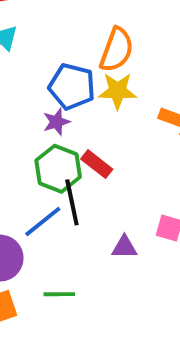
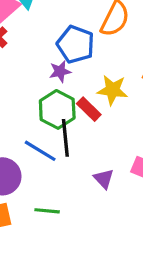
yellow star: (118, 91) -> (112, 90), moved
blue line: (43, 222) -> (40, 151), turned 64
purple triangle: (124, 247) -> (104, 179), turned 40

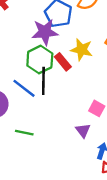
purple star: (60, 71) -> (45, 32), size x1.6
purple triangle: (104, 179) -> (83, 130), moved

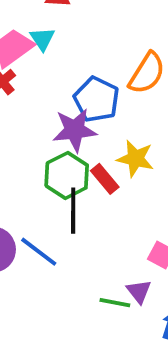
blue line: (24, 88) -> (39, 252), moved
green line: (24, 133) -> (115, 303), moved

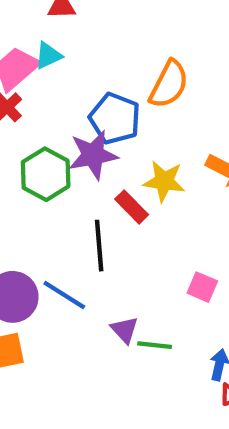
cyan triangle: (42, 39) -> (48, 56), turned 44
green hexagon: (67, 175) -> (46, 174), moved
purple triangle: (139, 291) -> (125, 330), moved

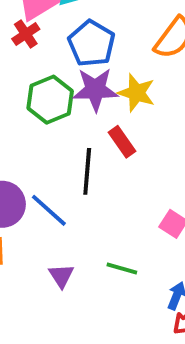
blue pentagon: (115, 118) -> (92, 43), moved
yellow star: (164, 181) -> (136, 93), moved
purple triangle: (125, 330) -> (61, 276), moved

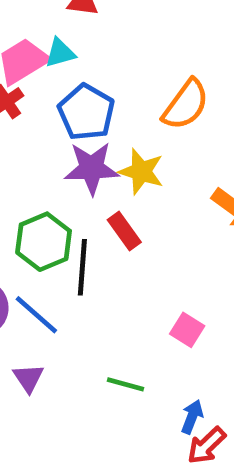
green hexagon: (50, 100) -> (44, 242), moved
purple triangle: (61, 276) -> (28, 378), moved

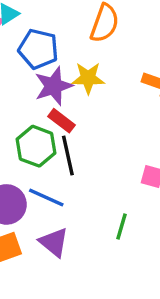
red rectangle: (124, 231) -> (62, 121), moved
purple triangle: (28, 378) -> (54, 242), size x1.4
green line: (126, 384) -> (122, 226), turned -72

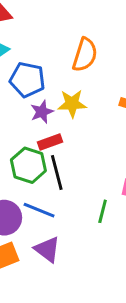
purple star: (54, 86) -> (42, 112), size x0.7
red rectangle: (62, 121) -> (50, 142), turned -55
green line: (122, 226) -> (103, 211), moved

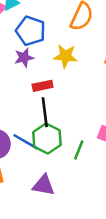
purple star: (42, 112) -> (24, 58), moved
green hexagon: (28, 165) -> (47, 139), moved
purple triangle: (47, 249) -> (44, 185), moved, turned -35

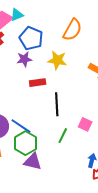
black line: (45, 112) -> (57, 104), moved
green hexagon: (47, 139) -> (25, 143), moved

